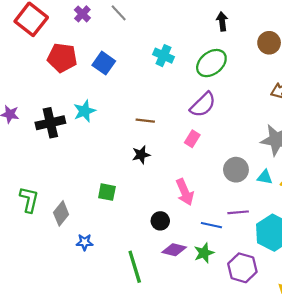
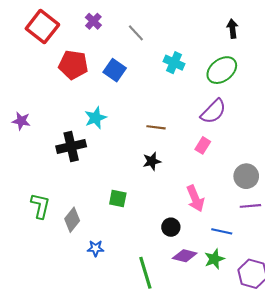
gray line: (119, 13) -> (136, 33), moved
black cross: (50, 123) -> (71, 146), moved
purple line: (238, 212) -> (250, 206), moved

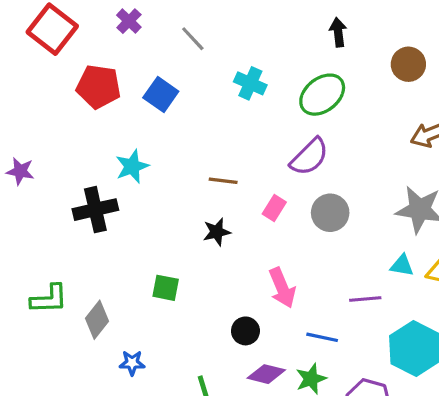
pink rectangle: (203, 145) -> (274, 208), moved
gray circle: (246, 176) -> (330, 213), moved
green L-shape: (40, 206) -> (49, 299), turned 75

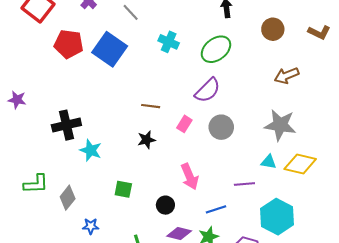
blue square: (161, 95) -> (110, 49), size x1.5
cyan star: (132, 166) -> (91, 150), moved, turned -30
green square: (166, 288) -> (123, 189), moved
blue line: (322, 337) -> (216, 209), turned -30

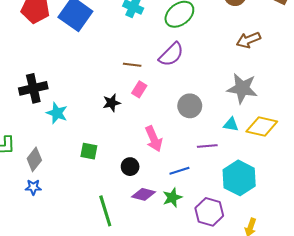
brown line: (151, 106) -> (132, 65), moved
pink rectangle: (184, 124) -> (139, 89), moved
gray circle: (221, 127) -> (190, 106), moved
blue star: (91, 226) -> (33, 187), moved

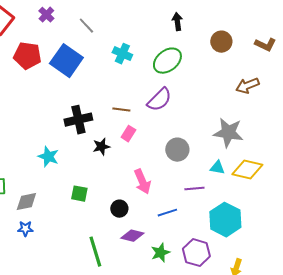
brown arrow: (248, 40) -> (247, 86), moved
black cross: (33, 88) -> (78, 120), moved
gray diamond: (34, 159) -> (26, 202), turned 40
green star: (172, 197) -> (160, 253), moved

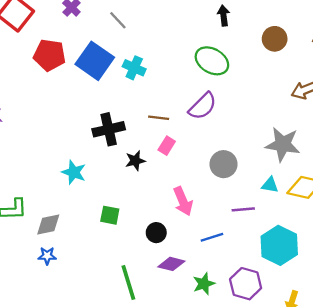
cyan cross: (122, 54) -> (134, 68), moved
green ellipse: (167, 61) -> (212, 61), turned 68

